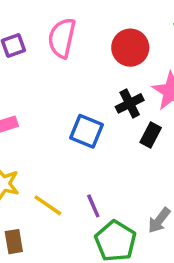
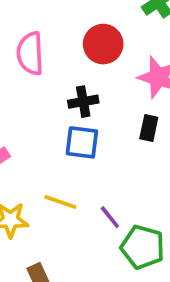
black cross: (130, 103) -> (83, 102), moved, turned 32
yellow line: (48, 205) -> (60, 202), moved

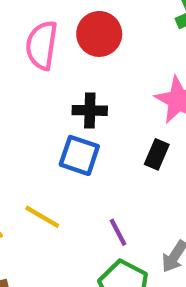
red circle: (103, 44) -> (99, 34), moved
purple line: (110, 217) -> (118, 232), moved

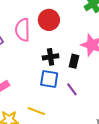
black rectangle: (157, 154) -> (74, 61), moved
purple line: (118, 232) -> (72, 89), moved

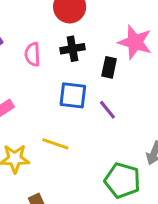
pink semicircle: (23, 30) -> (32, 54), moved, size x0.7
black cross: (51, 57) -> (72, 49), moved

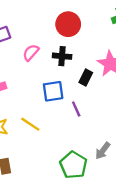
pink semicircle: (32, 54) -> (31, 53), turned 30
blue square: (73, 95) -> (53, 91), turned -30

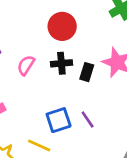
black rectangle: (86, 77) -> (87, 72), moved
blue square: (53, 91) -> (59, 120), moved

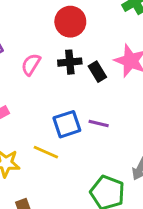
black rectangle: (87, 72) -> (97, 72), turned -48
purple line: (88, 120) -> (99, 124), turned -42

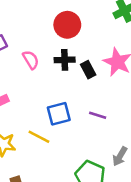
pink semicircle: (31, 64) -> (31, 60), turned 114
purple line: (99, 124) -> (98, 115), moved

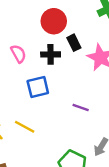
black rectangle: (88, 70) -> (74, 43), moved
blue square: (59, 114) -> (38, 87), moved

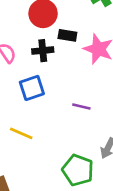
black rectangle: (74, 43) -> (67, 35), turned -49

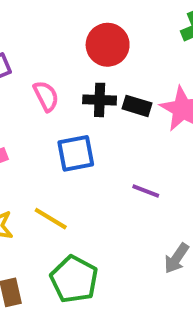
black rectangle: (67, 35) -> (137, 106), moved
green pentagon: (78, 170) -> (74, 279), moved

